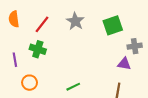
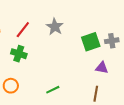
green square: (113, 25) -> (91, 42), moved
gray cross: (135, 46) -> (112, 41), moved

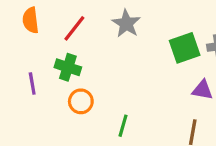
orange circle: (11, 86) -> (81, 101), moved
green line: (53, 90) -> (123, 126), turned -48

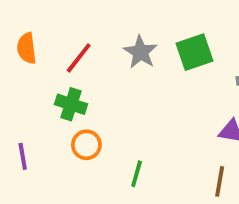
green square: (185, 48) -> (195, 52), moved
purple line: (32, 84) -> (23, 156), moved

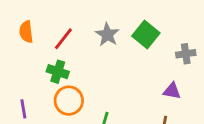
green square: (195, 52) -> (146, 35), turned -32
orange circle: (86, 145) -> (69, 101), size x1.4

